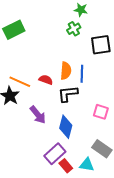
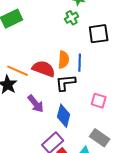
red semicircle: (46, 80) -> (44, 69), size x1.6

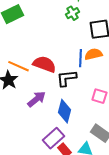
orange semicircle: (64, 60) -> (93, 54), moved, turned -108
purple arrow: (36, 104) -> (36, 99), turned -90

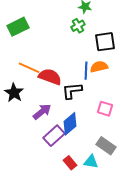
orange line: (18, 66) -> (29, 68), moved
blue diamond: (64, 111) -> (70, 124), turned 35
purple rectangle: (53, 138) -> (54, 136), moved

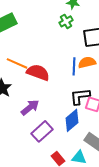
black L-shape: (72, 91) -> (80, 96), moved
blue diamond: (70, 124) -> (72, 120), moved

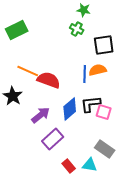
green cross: (66, 21) -> (77, 29), turned -32
blue diamond: (72, 120) -> (70, 109), moved

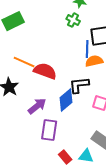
blue line: (85, 74) -> (87, 49), moved
black L-shape: (91, 104) -> (79, 85), moved
purple rectangle: (53, 139) -> (49, 130), turned -40

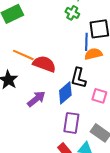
black L-shape: (79, 85) -> (78, 78), turned -70
purple rectangle: (49, 130) -> (71, 123), moved

